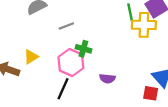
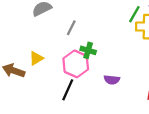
green line: (130, 12) -> (134, 14), turned 42
gray line: (66, 26) -> (71, 28), turned -42

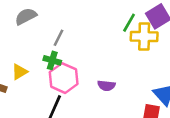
green cross: (88, 50) -> (52, 60), moved
purple semicircle: (112, 80) -> (106, 86), moved

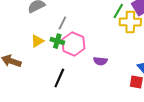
yellow triangle: (20, 72) -> (37, 41), moved
pink hexagon: (64, 78) -> (73, 44), moved

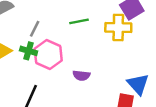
green line: (118, 11) -> (79, 21), moved, turned 49

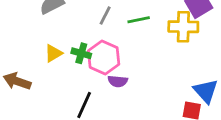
gray line: (35, 29) -> (105, 16), moved
purple semicircle: (81, 75) -> (118, 81), moved

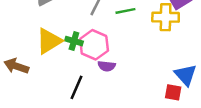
yellow triangle: (53, 53) -> (49, 41), size x1.6

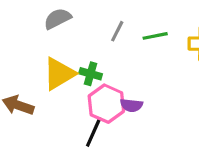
pink hexagon: (94, 45) -> (106, 104), moved

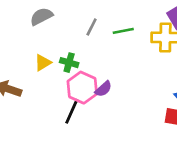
yellow triangle: (59, 74) -> (43, 63), size x0.6
purple semicircle: (131, 105) -> (103, 89), turned -48

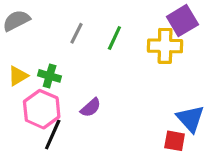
green line: (123, 31) -> (114, 38), turned -54
pink hexagon: (82, 88) -> (42, 109), moved

